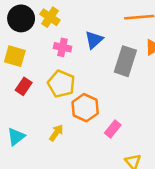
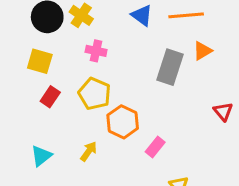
blue triangle: (94, 40) -> (142, 15), moved, turned -42

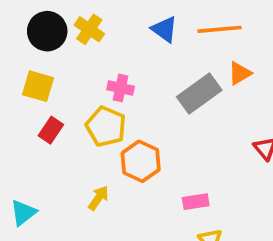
pink cross: (96, 51) -> (121, 88), moved
gray rectangle: (170, 67) -> (199, 93), turned 36
pink rectangle: (155, 147) -> (196, 202), moved, turned 42
cyan triangle: (41, 156) -> (23, 213), moved

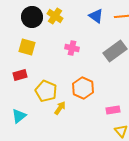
yellow pentagon: (106, 126) -> (46, 91), moved
red rectangle: (51, 130) -> (20, 75), moved, turned 40

